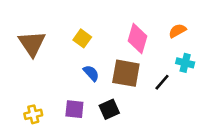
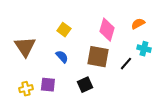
brown triangle: (32, 44) -> (25, 47), moved
blue semicircle: (91, 73) -> (62, 57), moved
purple square: (74, 109) -> (48, 85), moved

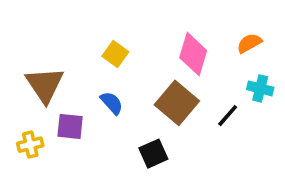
brown square: (98, 57) -> (177, 103), turned 30
purple square: (48, 85) -> (70, 126), moved
yellow cross: (26, 89) -> (30, 145), moved

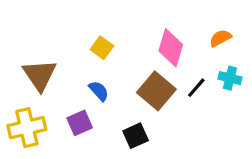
black line: (228, 116) -> (196, 88), moved
purple square: (70, 126) -> (80, 123), moved, turned -30
yellow cross: (30, 145) -> (27, 128), size x1.6

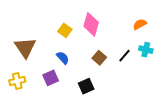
pink diamond: (171, 48) -> (91, 24), moved
brown square: (156, 91) -> (99, 58), size x0.6
yellow cross: (27, 128) -> (17, 81), size x0.7

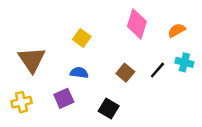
pink diamond: (91, 24) -> (137, 24), moved
blue semicircle: (63, 58) -> (79, 73), turned -40
black square: (86, 86) -> (109, 109), turned -35

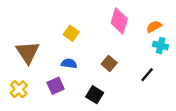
cyan cross: (184, 62) -> (161, 46), moved
black line: (157, 70) -> (147, 75), moved
yellow cross: (21, 102) -> (19, 89), turned -30

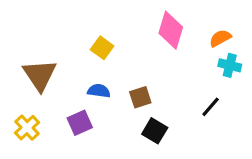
brown square: (109, 63) -> (140, 97), moved, turned 32
black square: (95, 95) -> (155, 131), moved

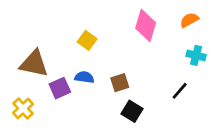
orange semicircle: (220, 38) -> (189, 20), moved
brown triangle: (40, 75) -> (34, 64), turned -44
purple square: (80, 123) -> (60, 88), moved

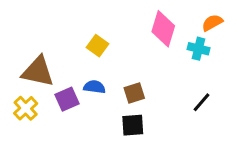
cyan cross: (196, 55) -> (198, 49), moved
yellow cross: (23, 109) -> (26, 108), moved
black square: (132, 111) -> (133, 125), moved, turned -35

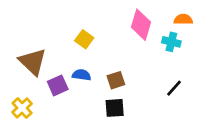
orange semicircle: (212, 23) -> (183, 19), turned 30
brown triangle: (38, 72) -> (33, 62), turned 32
yellow cross: (26, 108) -> (22, 108), moved

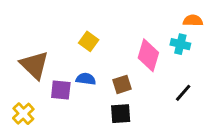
pink diamond: (141, 25) -> (148, 55), moved
purple square: (58, 85) -> (61, 90), turned 30

